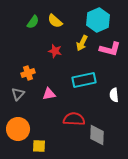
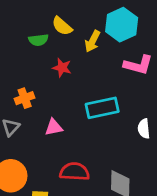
green semicircle: (33, 22) -> (38, 40), moved, turned 48
yellow arrow: (82, 43) -> (92, 41), moved
red semicircle: (74, 119) -> (74, 172), moved

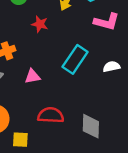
cyan rectangle: (102, 108) -> (75, 59), turned -44
white semicircle: (144, 129) -> (111, 67), moved, turned 84

